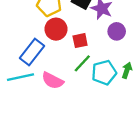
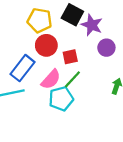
cyan pentagon: (104, 73) -> (61, 99), moved
pink semicircle: (53, 81) -> (51, 79), moved, turned -75

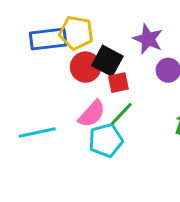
black square: (72, 15) -> (107, 61), moved
blue rectangle: (23, 68) -> (48, 39), moved, turned 45

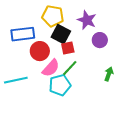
yellow pentagon: (76, 33) -> (53, 16), moved
blue rectangle: (48, 39) -> (23, 34), moved
red circle: (86, 67) -> (40, 51), moved

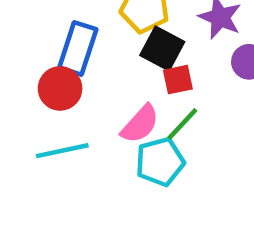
blue rectangle: (23, 34) -> (78, 48), turned -65
red circle: (40, 51) -> (60, 88), moved

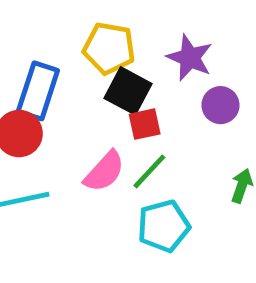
cyan pentagon: (160, 162) -> (164, 226), moved

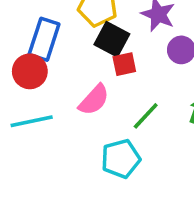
green line: (149, 171) -> (146, 116), moved
cyan pentagon: (164, 226) -> (121, 159), moved

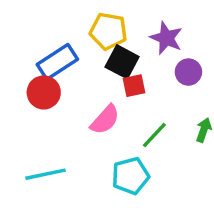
blue rectangle: (44, 39) -> (57, 62), turned 39
cyan line: (32, 121) -> (45, 174), moved

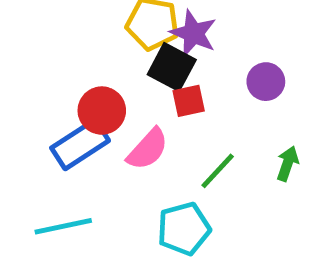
purple star: (166, 38) -> (193, 33), moved
blue rectangle: (57, 62) -> (80, 144), moved
red circle: (44, 92) -> (102, 111), moved

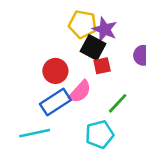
blue rectangle: (80, 144) -> (55, 102), moved

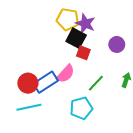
red square: (102, 66) -> (83, 53), turned 32
red circle: (55, 71) -> (28, 83), moved

